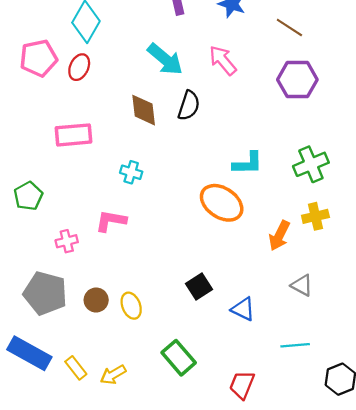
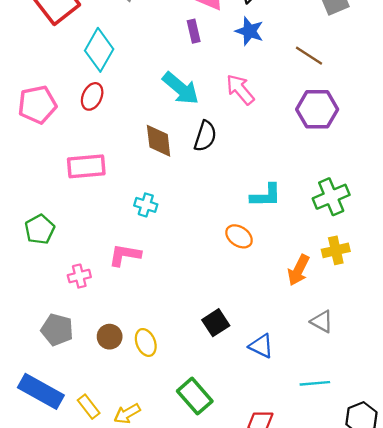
pink pentagon: (38, 58) -> (37, 105), moved
orange ellipse: (222, 203) -> (239, 236), size x0.6
gray pentagon: (45, 293) -> (57, 330), size x0.7

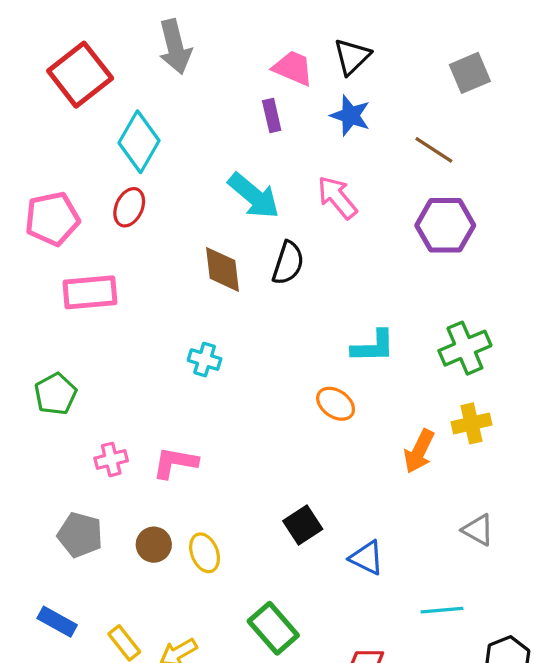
pink rectangle: (86, 166) -> (90, 292), moved
pink L-shape: (125, 255) -> (175, 463), moved
gray triangle: (322, 321) -> (478, 530), moved
blue rectangle: (41, 391) -> (57, 622), size x0.6

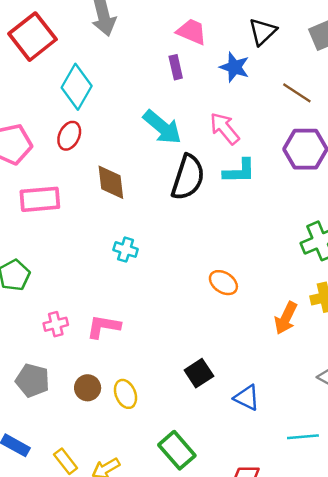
black triangle: (352, 57) -> (263, 32), moved
black semicircle: (288, 263) -> (188, 177), size x1.4
brown diamond: (223, 269) -> (111, 182), moved
cyan L-shape: (373, 346) -> (239, 171), moved

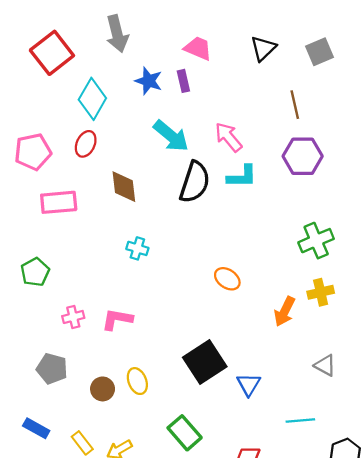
blue star: (234, 67) -> (149, 81), moved
brown line: (297, 93) -> (295, 105), turned 44
black square: (199, 373) -> (205, 362), size x1.6
brown circle: (88, 388) -> (103, 389), moved
blue triangle: (247, 398) -> (249, 384), turned 35

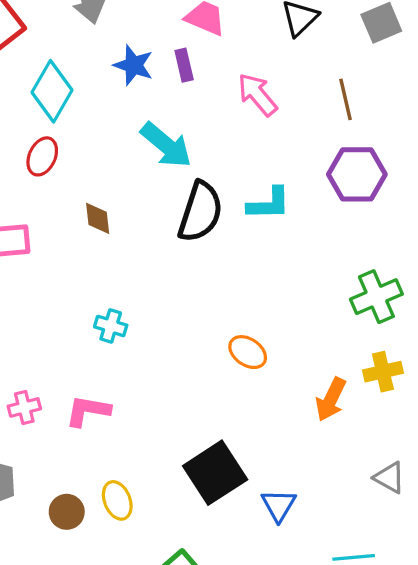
pink arrow: (228, 137) -> (257, 95), moved
brown diamond: (124, 187) -> (98, 218), size x0.7
cyan cross: (137, 248) -> (111, 326), moved

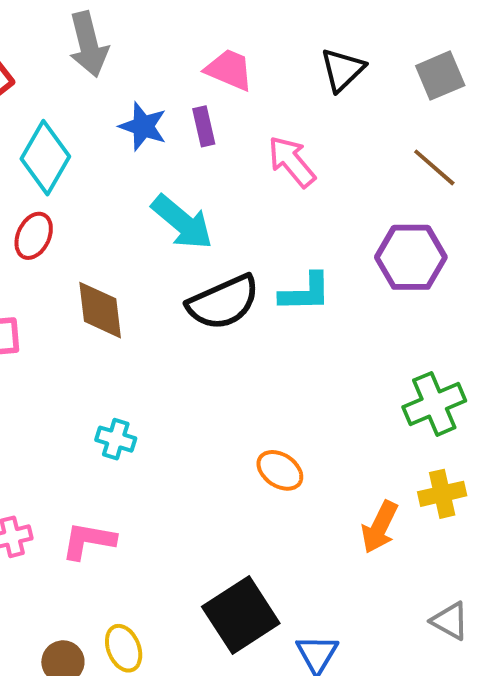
brown line: (345, 99) -> (434, 167), moved, turned -36
black semicircle: (200, 212) -> (223, 302), turned 48
brown diamond: (98, 218) -> (100, 310), size x1.5

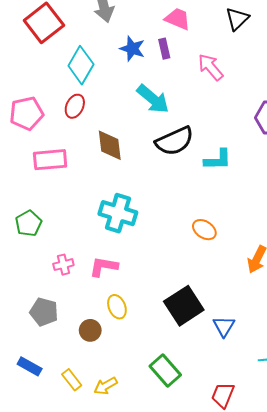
cyan L-shape: (305, 292) -> (218, 160), moved
cyan cross: (116, 439) -> (118, 213), size x1.8
yellow ellipse: (124, 648) -> (117, 307), moved

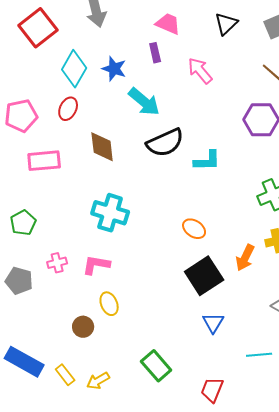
blue star: (132, 49) -> (114, 69), moved
black square: (184, 306) -> (204, 276), moved
gray pentagon: (44, 312) -> (19, 281), moved
blue rectangle: (30, 366) -> (24, 362), size x1.6

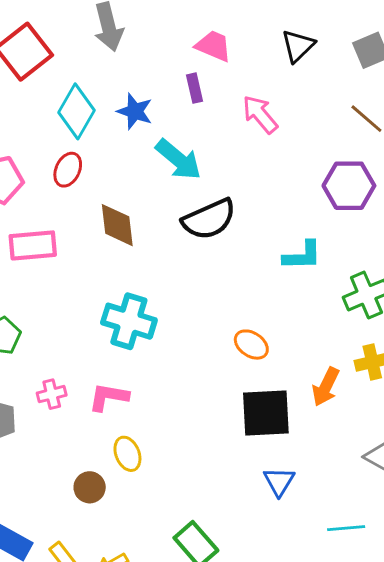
cyan L-shape: (207, 161) -> (302, 256), moved
black square: (204, 276) -> (266, 413), turned 30

